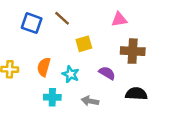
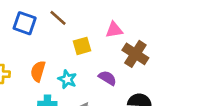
pink triangle: (119, 19) -> (114, 30), moved
brown cross: (133, 51) -> (135, 54), turned 30

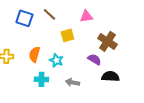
pink triangle: (114, 30) -> (86, 16), moved
purple semicircle: (107, 78) -> (94, 59), moved

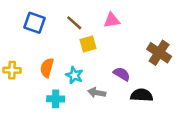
brown line: (49, 14) -> (74, 23), moved
brown cross: (107, 41) -> (159, 53), moved
gray arrow: (72, 82) -> (97, 93), moved

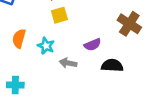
purple semicircle: (122, 74) -> (93, 45), turned 126
cyan cross: (56, 99) -> (15, 85), moved

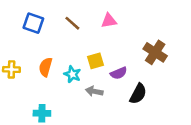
yellow square: (59, 15) -> (96, 61), moved
black semicircle: (112, 65) -> (138, 94), turned 115

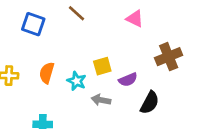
pink triangle: (109, 21) -> (135, 19), moved, turned 35
brown line: (72, 23) -> (77, 13), moved
brown cross: (155, 52) -> (169, 57), turned 35

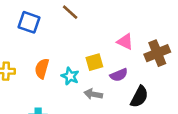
pink triangle: (135, 19) -> (125, 42), moved

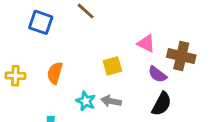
brown cross: (157, 53) -> (181, 56), turned 35
purple semicircle: (119, 75) -> (157, 74), moved, turned 60
cyan star: (70, 76) -> (86, 101), moved

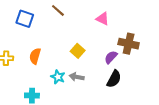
pink triangle: (146, 43) -> (103, 19), moved
yellow square: (112, 66) -> (78, 51), turned -32
purple semicircle: (157, 74) -> (111, 57), turned 96

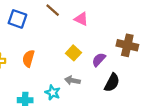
pink triangle: (103, 19) -> (81, 19), moved
purple semicircle: (111, 57) -> (99, 60), moved
cyan star: (58, 77) -> (53, 93), moved

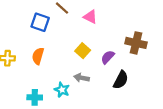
blue square: (17, 19) -> (40, 22), moved

